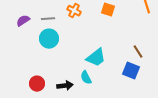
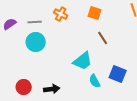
brown line: (138, 52) -> (103, 38), moved
cyan semicircle: (86, 78) -> (95, 81), moved

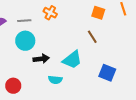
orange square: (95, 13) -> (98, 13), moved
cyan semicircle: (95, 81) -> (55, 80), moved, turned -56
black arrow: (52, 89) -> (41, 59), moved

